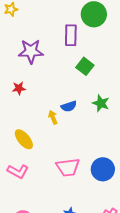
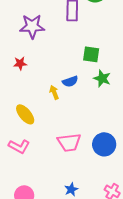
green square: (85, 66) -> (91, 54), moved, turned -30

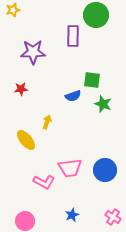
blue semicircle: (70, 81) -> (73, 96), moved
yellow arrow: (54, 92) -> (47, 122), moved, turned 40
pink L-shape: (19, 146) -> (44, 182), moved

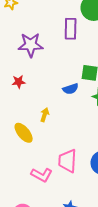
pink trapezoid: (70, 168) -> (68, 161), turned 100

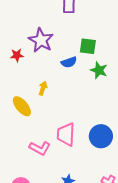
purple star: (31, 45) -> (41, 40), moved, turned 30

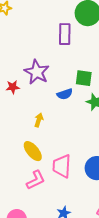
yellow ellipse: (22, 106) -> (33, 151), moved
pink L-shape: (40, 148) -> (36, 180), turned -55

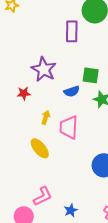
red star: (13, 87) -> (24, 93), moved
pink trapezoid: (62, 166) -> (69, 127), moved
pink L-shape: (36, 180) -> (43, 196), moved

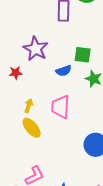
yellow arrow: (46, 117) -> (29, 106), moved

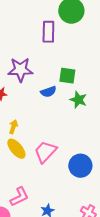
purple star: (36, 49) -> (20, 70), turned -30
pink trapezoid: (61, 107) -> (45, 152), moved, turned 40

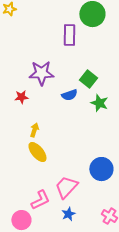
green square: (67, 76) -> (88, 79), turned 30
pink trapezoid: (45, 152) -> (66, 187), moved

